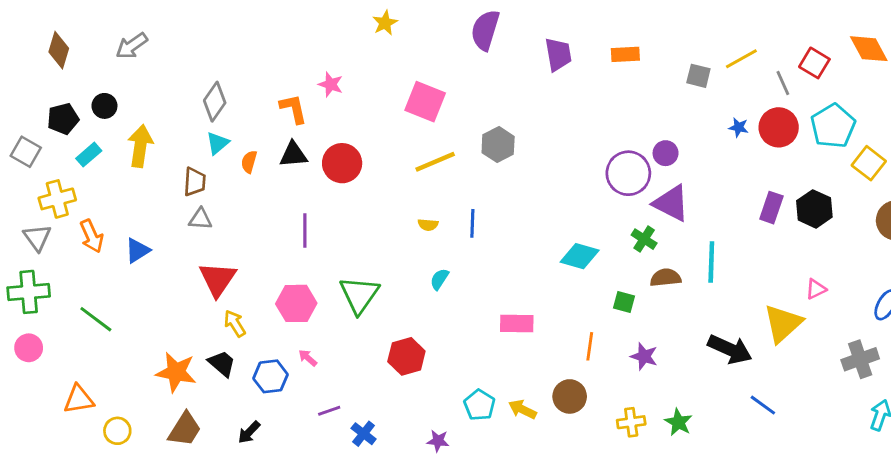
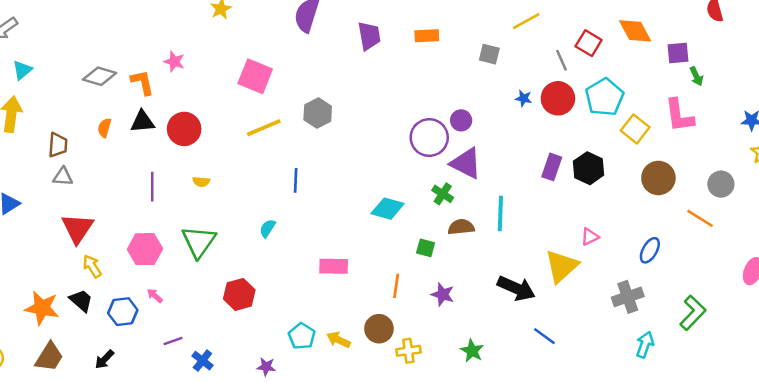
yellow line: (741, 59) -> (526, 21), moved
gray diamond: (215, 102) -> (100, 76), moved, turned 72
cyan triangle: (218, 143) -> (22, 70), moved
yellow semicircle: (428, 225) -> (201, 182), moved
yellow cross: (631, 422) -> (408, 351), moved

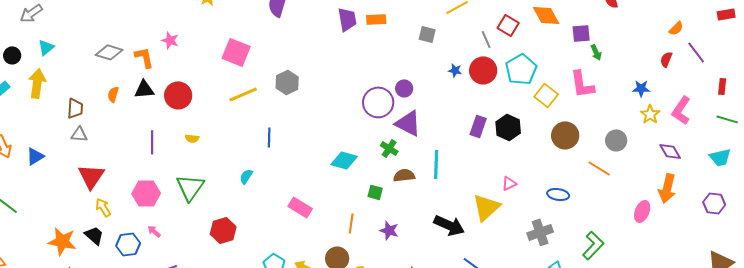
purple trapezoid: (369, 36) -> (347, 19), moved
blue ellipse: (650, 250) -> (558, 194), turned 70
pink rectangle: (334, 266) -> (300, 207), turned 30

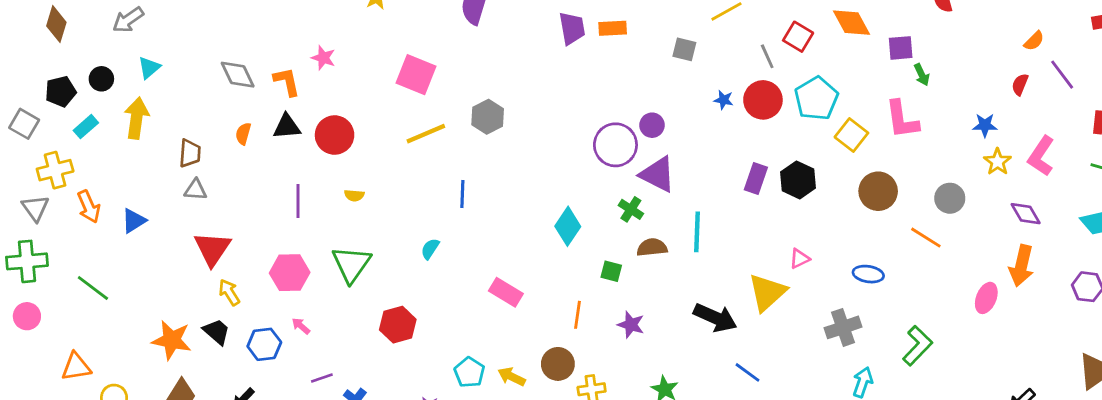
gray diamond: (109, 52) -> (238, 75), turned 48
cyan diamond: (344, 160) -> (568, 226), turned -72

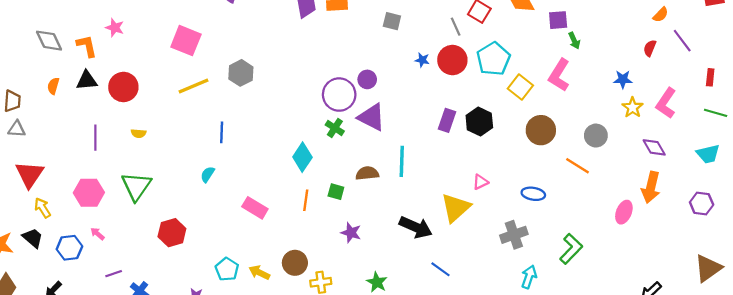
pink L-shape: (902, 120) -> (559, 75), turned 40
green cross: (631, 209) -> (335, 128), moved
cyan semicircle: (430, 249) -> (208, 174), moved
orange line: (578, 315) -> (306, 200), moved

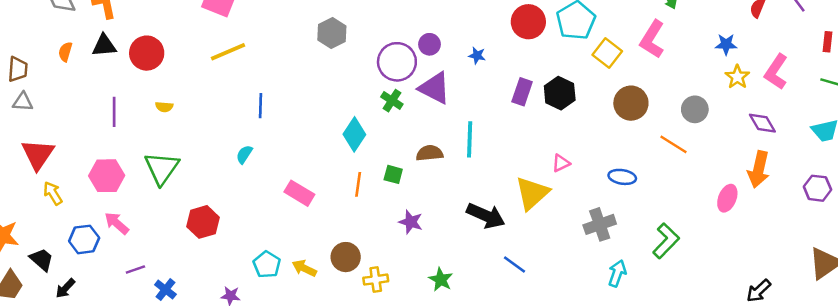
blue star: (422, 60) -> (477, 56), moved
gray hexagon: (241, 73) -> (332, 33), moved
pink arrow: (98, 234) -> (117, 223), size x1.5
black trapezoid: (33, 238) -> (42, 260), moved

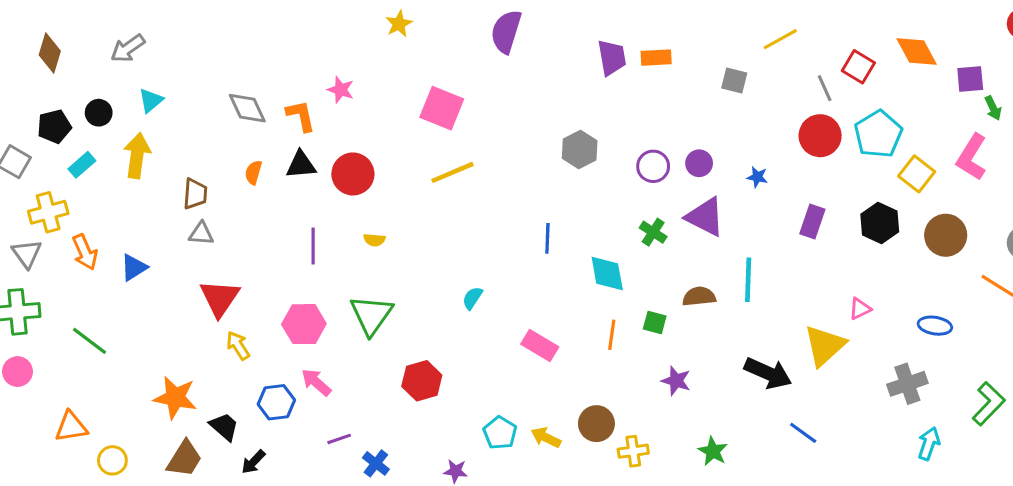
purple circle: (397, 62) -> (653, 166), moved, size x0.7
black hexagon: (560, 93) -> (880, 223), moved
blue line: (261, 106) -> (547, 238), moved
cyan diamond: (354, 134) -> (607, 274), turned -44

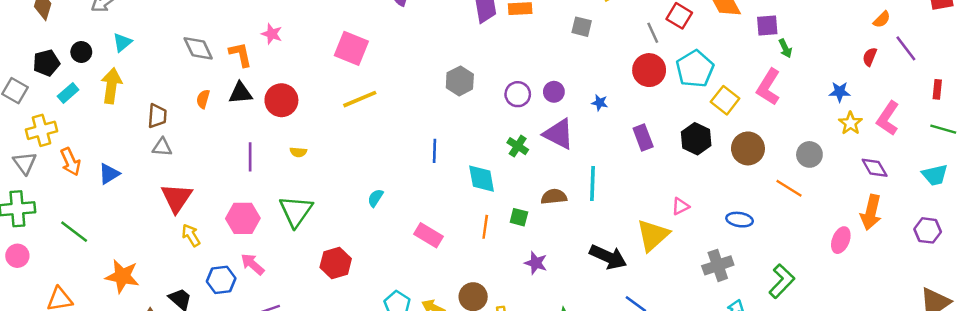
purple rectangle: (812, 221) -> (643, 138), turned -40
orange star: (175, 398) -> (122, 276), moved

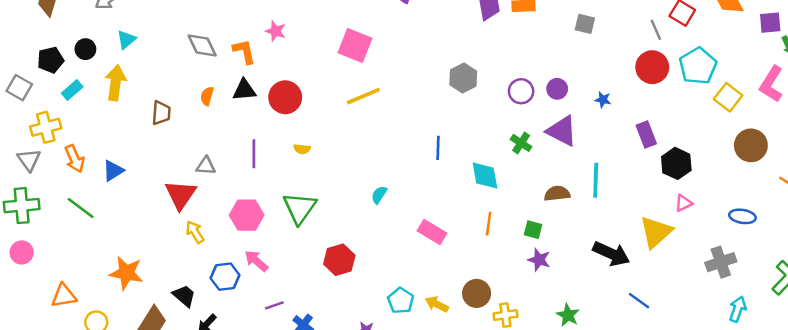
black hexagon: (696, 139) -> (676, 163), moved
gray triangle: (162, 147) -> (206, 166), moved
green square: (519, 217) -> (533, 230), moved
green line: (74, 232) -> (81, 208), moved

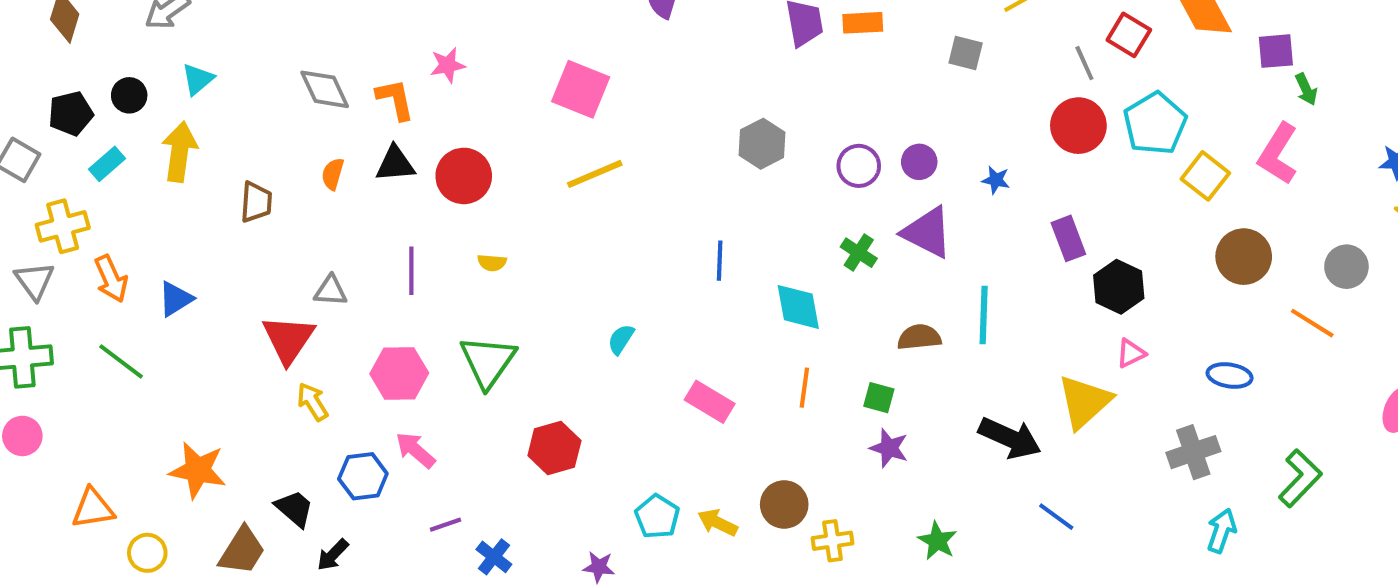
pink star: (276, 31) -> (448, 65), turned -30

